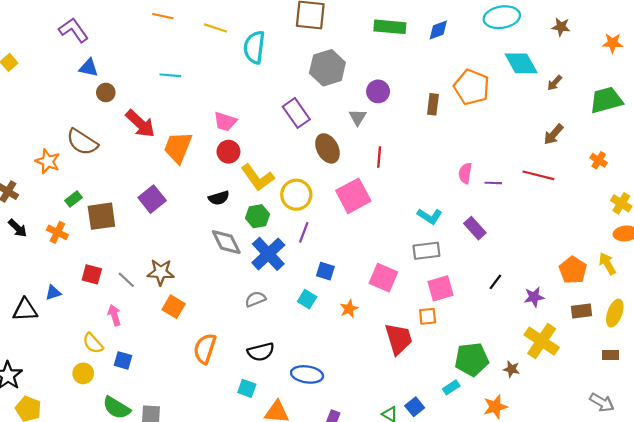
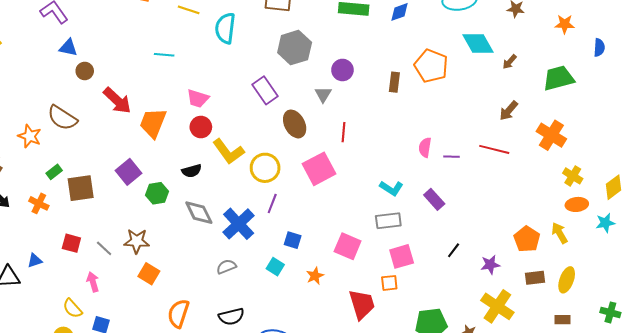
cyan line: (170, 75) -> (164, 55), moved
orange cross: (599, 160) -> (551, 135), size x1.8
green hexagon: (258, 216) -> (157, 193), moved

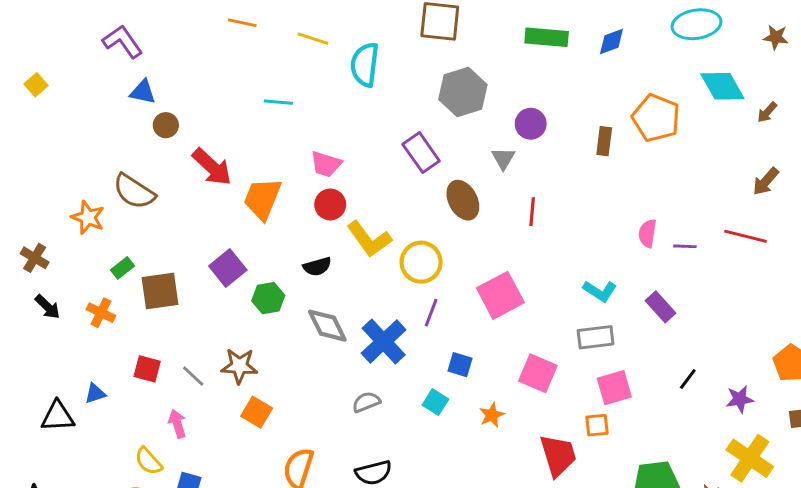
pink square: (319, 169) -> (500, 295), moved

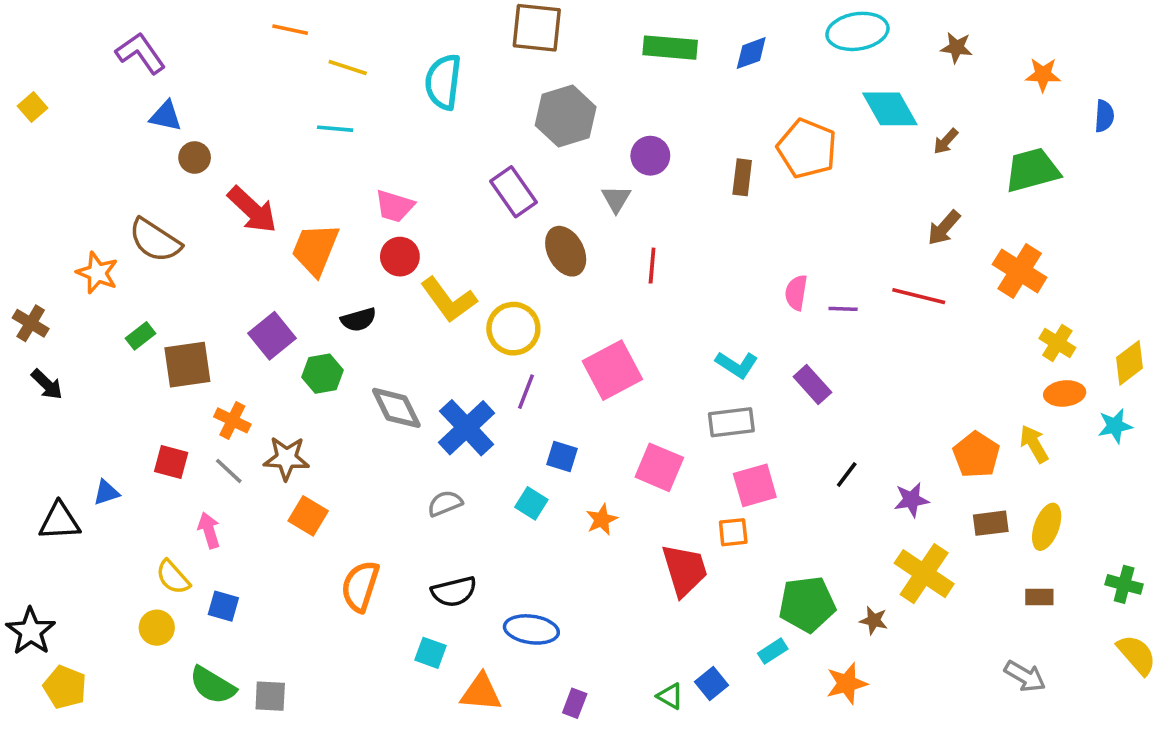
yellow line: (313, 39) -> (348, 67), moved
black semicircle: (317, 266) -> (358, 320), moved
orange cross: (101, 313) -> (232, 420), moved

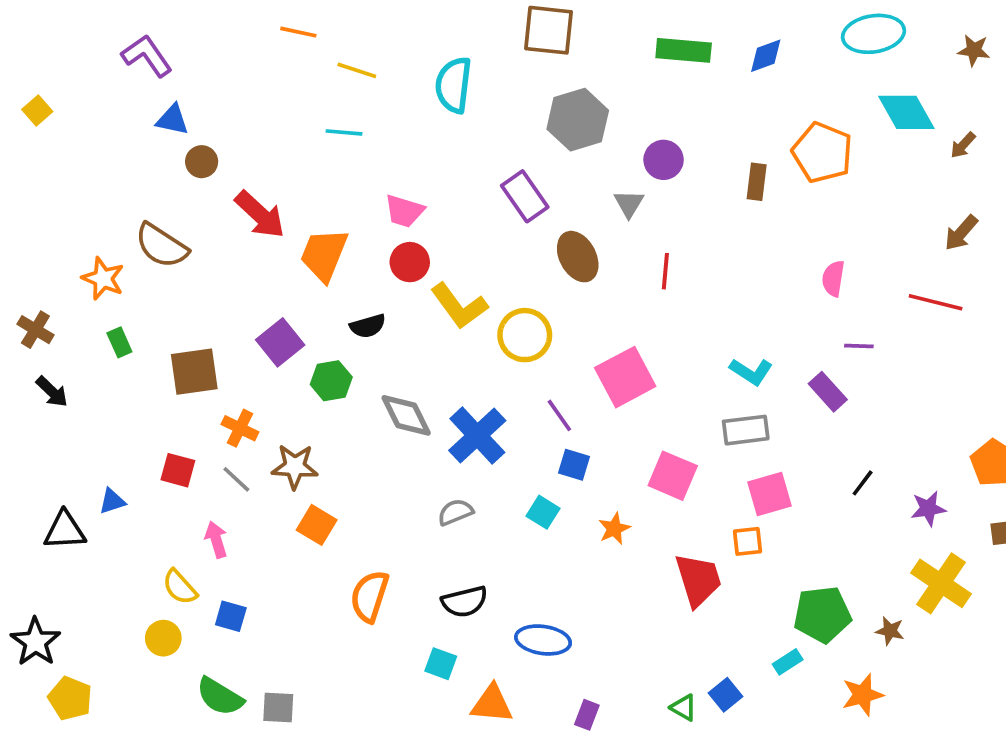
pink semicircle: (796, 293) -> (833, 278), moved
purple line: (843, 309) -> (859, 346), moved
green rectangle: (141, 336) -> (119, 342), moved, turned -76
purple line: (526, 392) -> (559, 415), moved, turned -56

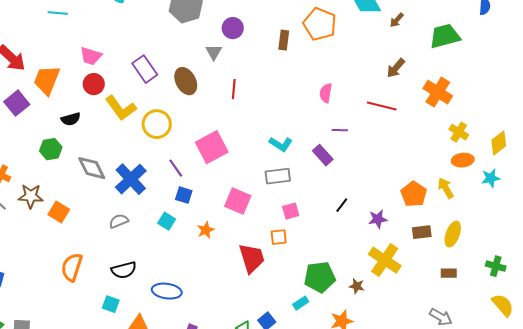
purple rectangle: (525, 196) -> (145, 69), moved
purple square: (280, 342) -> (17, 103), moved
pink square: (769, 494) -> (291, 211), size x0.7
orange square: (317, 525) -> (59, 212), moved

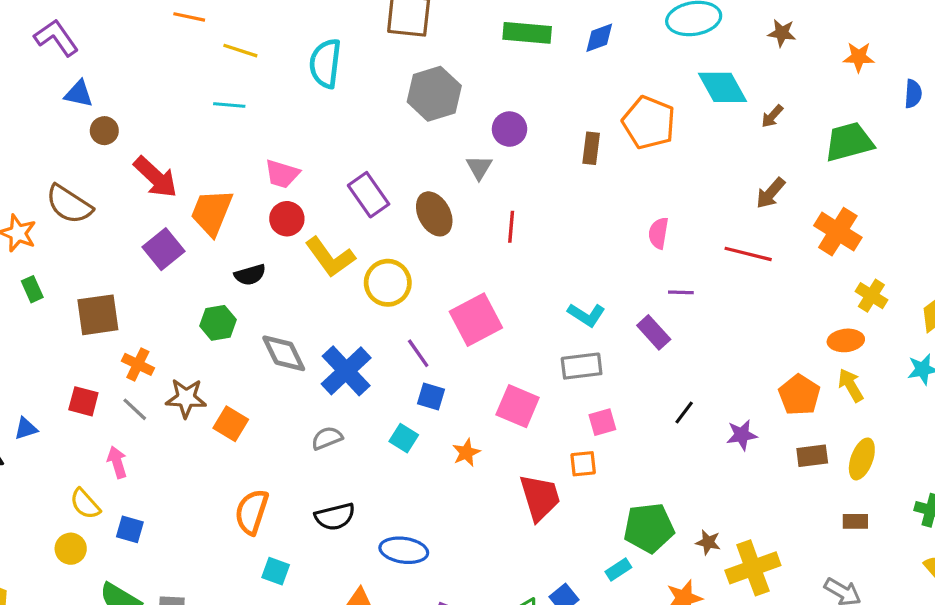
orange ellipse: (463, 160) -> (846, 340), moved
yellow cross: (385, 260) -> (753, 568), moved, turned 36
cyan square: (111, 304) -> (276, 571), moved

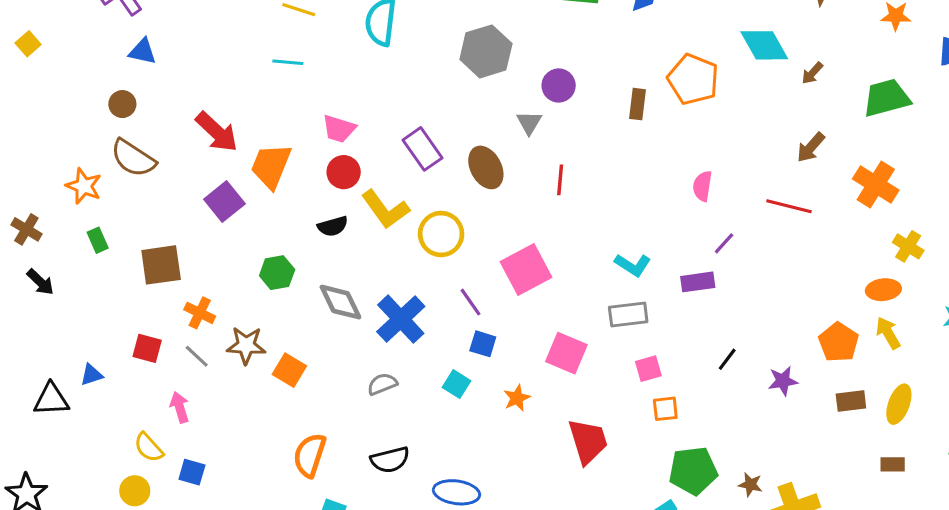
brown circle: (104, 131) -> (122, 104), moved
black semicircle: (250, 275) -> (333, 226), moved
purple line: (681, 292) -> (724, 243), turned -50
purple rectangle: (654, 332) -> (698, 282), turned -56
orange square: (583, 464) -> (665, 409), moved

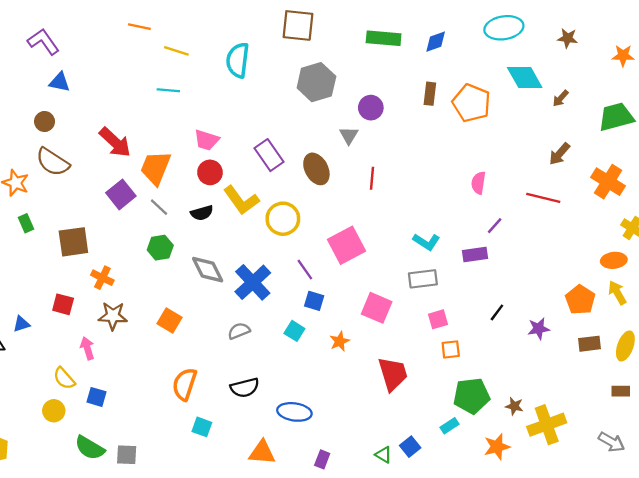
brown rectangle: (637, 104) -> (430, 94), moved
brown star: (246, 345) -> (113, 316), moved
gray line: (197, 356) -> (159, 207), moved

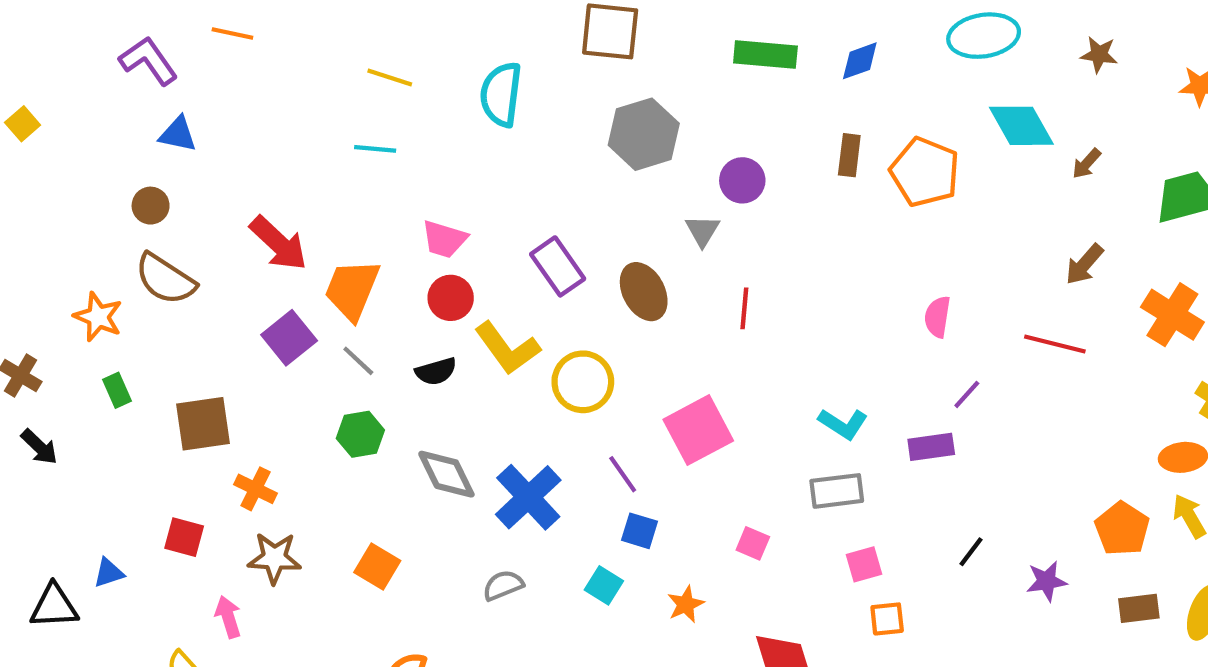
orange line: (139, 27) -> (232, 34), moved
pink square: (377, 308) -> (753, 543), size x0.6

